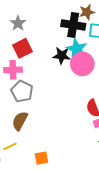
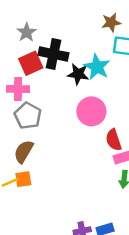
black cross: (73, 25) -> (54, 54), moved
pink circle: (82, 64) -> (91, 111), moved
orange square: (41, 158) -> (23, 179), moved

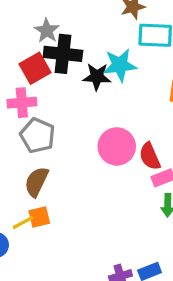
gray star: (27, 32) -> (47, 31), moved
cyan star: (97, 67) -> (120, 65), turned -30
pink circle: (91, 111) -> (117, 146), moved

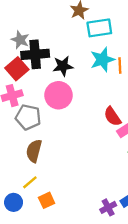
cyan star: (120, 65) -> (102, 60), moved
pink circle: (117, 146) -> (58, 95), moved
orange square: (39, 217) -> (47, 200), moved

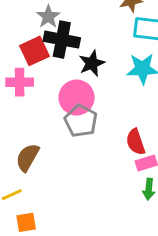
black star: (63, 66) -> (92, 63), turned -30
gray pentagon: (28, 117) -> (81, 121), moved

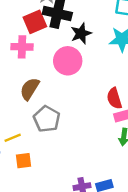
gray pentagon: (81, 121) -> (47, 119), moved
brown semicircle: (27, 157) -> (30, 89), moved

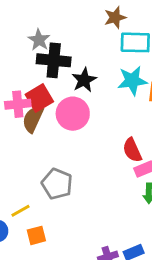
red square: (35, 22) -> (39, 98), moved
brown semicircle: (30, 89) -> (33, 119), moved

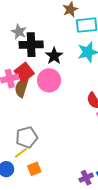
gray pentagon: (57, 184) -> (27, 137), moved, turned -30

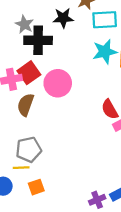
black star: (54, 56) -> (63, 18), moved, turned 30
brown semicircle: (22, 88) -> (26, 105), moved
yellow line: (21, 153) -> (21, 168), turned 32

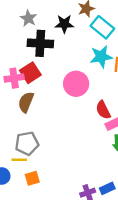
cyan rectangle: (105, 20) -> (102, 27), turned 40
gray star: (24, 24) -> (28, 18), moved
pink circle: (58, 83) -> (76, 84), moved

